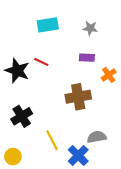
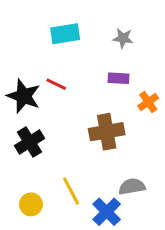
black cross: (22, 116) -> (29, 142), moved
yellow circle: (13, 157) -> (31, 204), moved

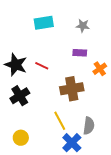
red line: (56, 84) -> (42, 66), moved
gray semicircle: (132, 187) -> (89, 126), turned 108
yellow line: (71, 191) -> (60, 121), moved

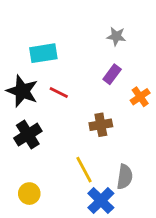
cyan rectangle: (44, 23) -> (43, 53), moved
purple rectangle: (80, 53) -> (112, 74), turned -56
brown cross: (72, 89) -> (101, 125), size x0.7

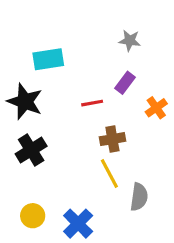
red line: (59, 92) -> (92, 103), moved, turned -36
yellow line: (84, 170) -> (109, 173), moved
blue cross: (101, 201) -> (78, 224), moved

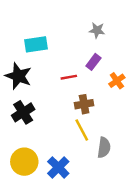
yellow circle: (33, 216) -> (24, 162), size x1.5

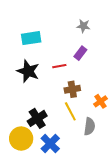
black star: (18, 76) -> (28, 71), moved
orange cross: (117, 81) -> (100, 101), moved
black cross: (23, 112) -> (37, 118), moved

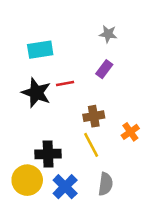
red line: (59, 66) -> (65, 84), moved
black cross: (37, 118) -> (48, 154), turned 30
gray semicircle: (89, 126) -> (105, 184), moved

